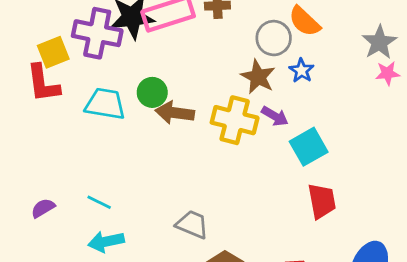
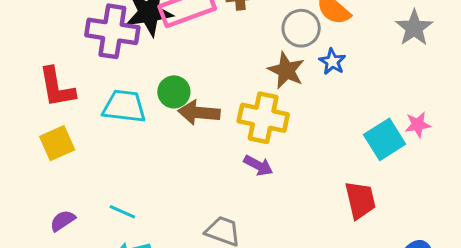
yellow square: (53, 52) -> (57, 143), moved
pink star: (388, 73) -> (418, 125), moved
purple arrow: (275, 116) -> (258, 165), moved
cyan square: (309, 147) -> (385, 139), moved

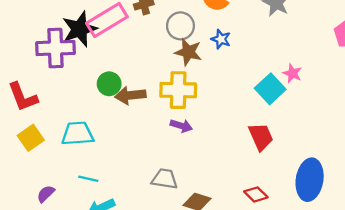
gray circle: (301, 28) -> (180, 26), moved
cyan trapezoid: (124, 106) -> (78, 134), moved
pink star: (418, 125) -> (292, 73), turned -30

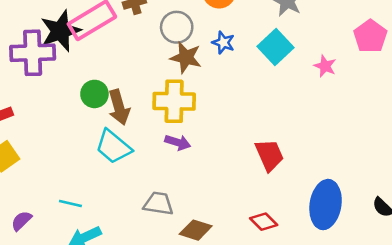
pink star: (292, 73) -> (325, 66), moved
cyan square: (270, 89) -> (276, 47), moved
brown arrow: (130, 95) -> (119, 107), turned -100
cyan trapezoid: (78, 134) -> (113, 147), moved, turned -136

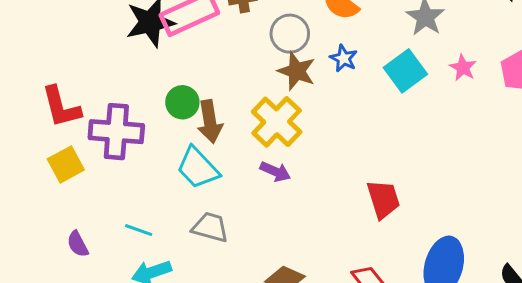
purple cross: (33, 53) -> (116, 132), moved
pink star: (325, 66) -> (463, 68), moved
yellow cross: (174, 101) -> (277, 122), turned 36
gray trapezoid: (158, 204) -> (210, 227), moved
purple semicircle: (21, 221) -> (78, 244), turned -80

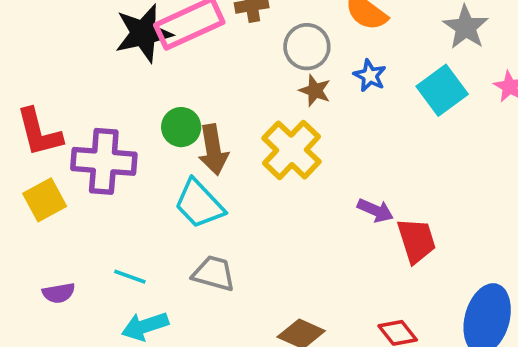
brown star: (297, 71) -> (315, 91), size x0.7
purple arrow: (275, 172) -> (375, 210), moved
purple semicircle: (78, 244) -> (59, 293), turned -72

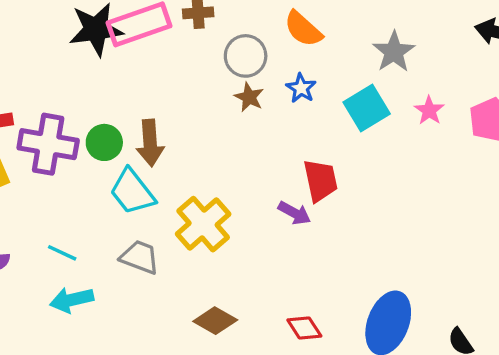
green circle: (181, 127) -> (104, 142), moved
yellow cross: (291, 150) -> (203, 224), moved
red trapezoid: (416, 241) -> (320, 181), moved

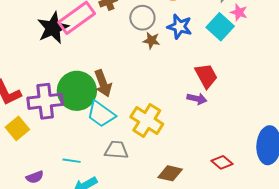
blue star: (301, 88) -> (179, 27), size x1.4
pink star: (429, 110) -> (239, 12), moved
green circle: (104, 142) -> (77, 91), size x1.8

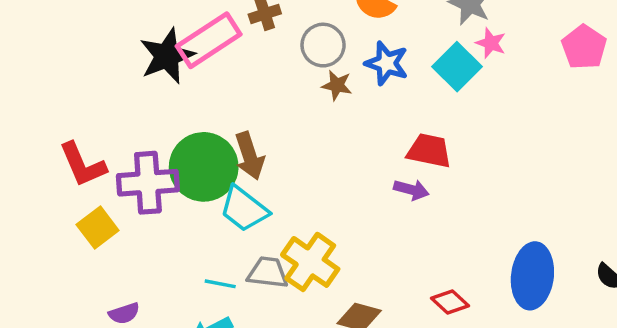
red trapezoid: (206, 76) -> (429, 151), turned -52
yellow cross: (147, 120) -> (310, 262), moved
cyan line: (72, 161) -> (220, 284), moved

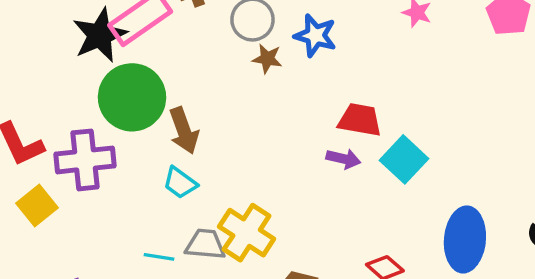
cyan square: (457, 67) -> (404, 159), moved
green circle: (204, 167) -> (132, 97), moved
cyan trapezoid: (244, 209) -> (180, 183), size x0.7

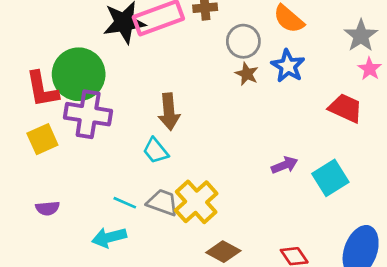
green circle: (132, 97) -> (79, 74), moved
red trapezoid: (360, 120) -> (346, 108), moved
purple arrow: (343, 159) -> (285, 165), turned -50

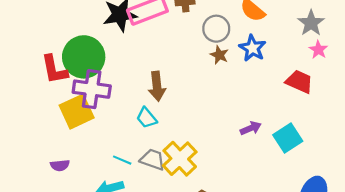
yellow square: (42, 139) -> (77, 112), moved, size x1.4

